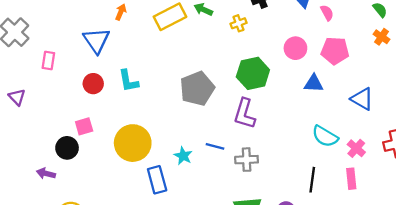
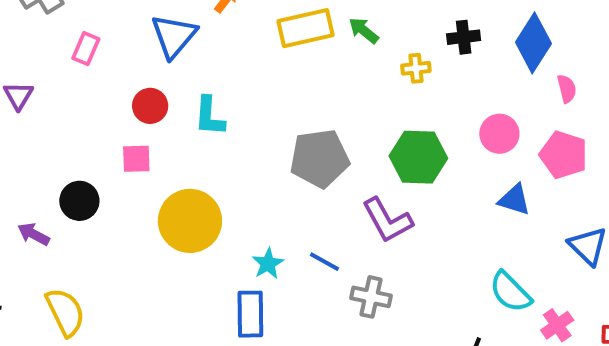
purple L-shape: (245, 114) -> (387, 220), turned -60
pink square: (84, 126) -> (136, 159), moved
blue rectangle: (157, 180) -> (250, 314), moved

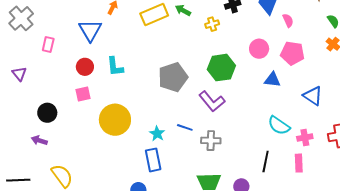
black circle: (79, 201) -> (47, 113), moved
pink cross: (557, 325) -> (305, 137), turned 35

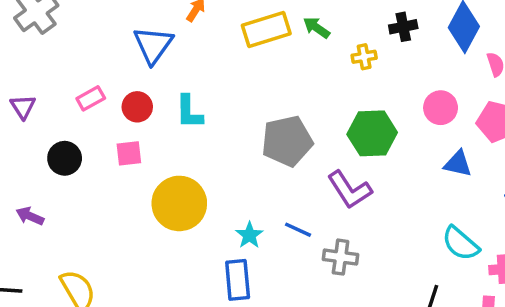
pink rectangle: (48, 44) -> (91, 98), moved, turned 42
black circle: (47, 113) -> (65, 158), moved
purple arrow: (39, 140) -> (30, 216), moved

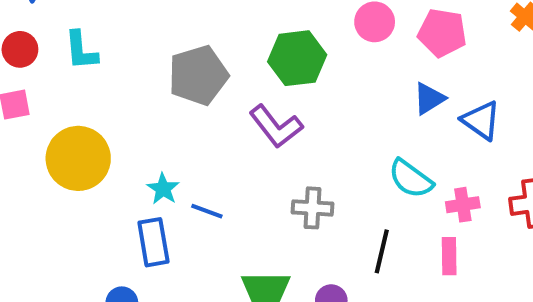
blue triangle: (458, 164) -> (429, 99), moved, turned -40
blue line: (298, 230) -> (207, 211), moved
gray cross: (341, 257) -> (312, 208), moved

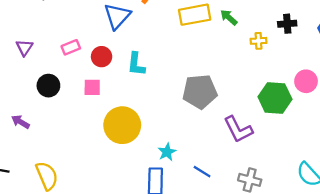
green hexagon: (297, 58) -> (275, 98), moved
blue line: (207, 211) -> (202, 172), moved

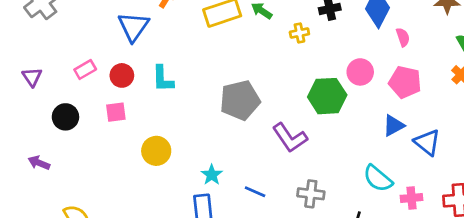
yellow circle: (122, 125) -> (156, 151), size x0.7

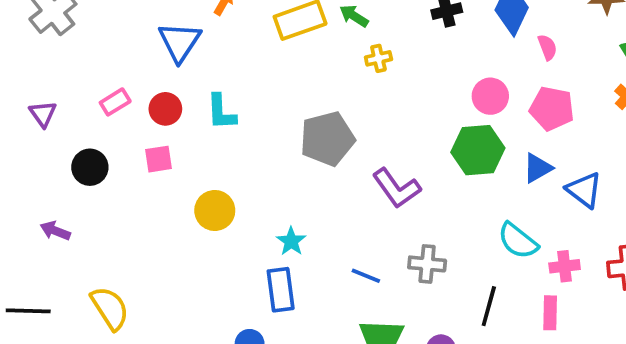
yellow cross: (299, 33) -> (378, 58), moved
green hexagon: (327, 96) -> (478, 150), moved
blue line: (255, 192) -> (366, 276), moved

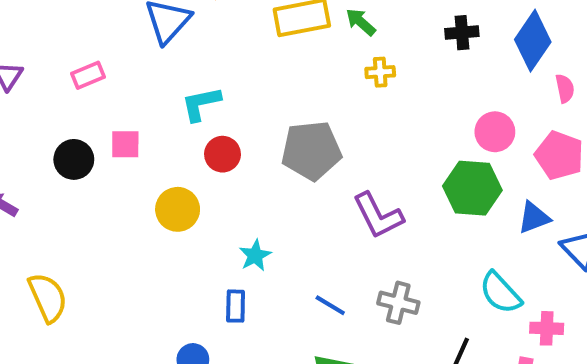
red circle: (165, 109) -> (222, 154), moved
cyan L-shape: (221, 112) -> (201, 104), turned 72
black circle: (90, 167) -> (74, 159), moved
blue rectangle: (281, 290) -> (236, 306), size x0.7

